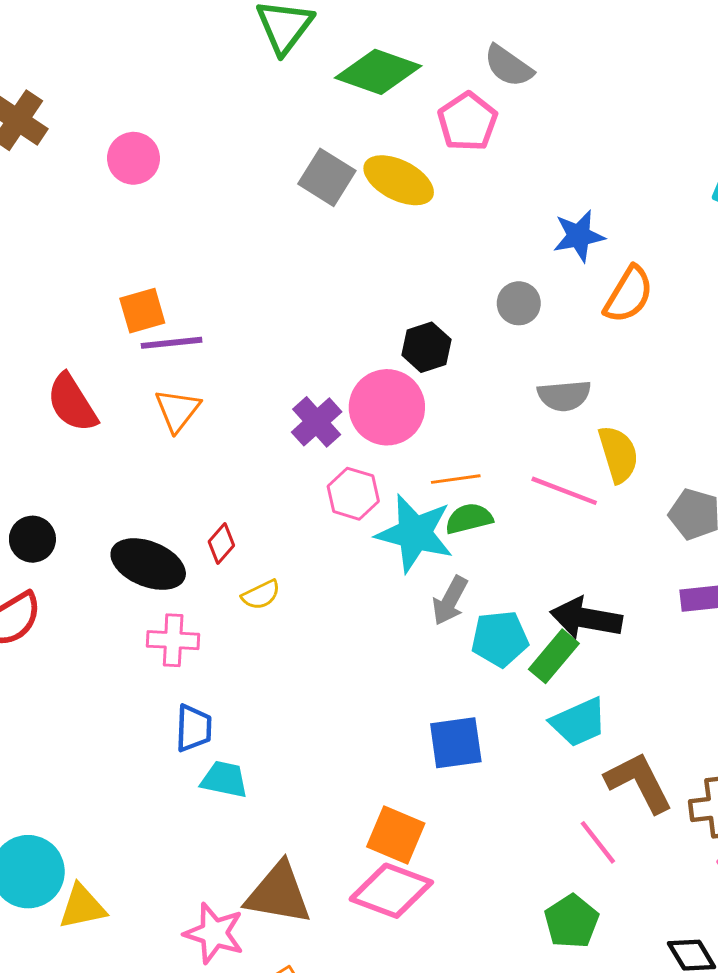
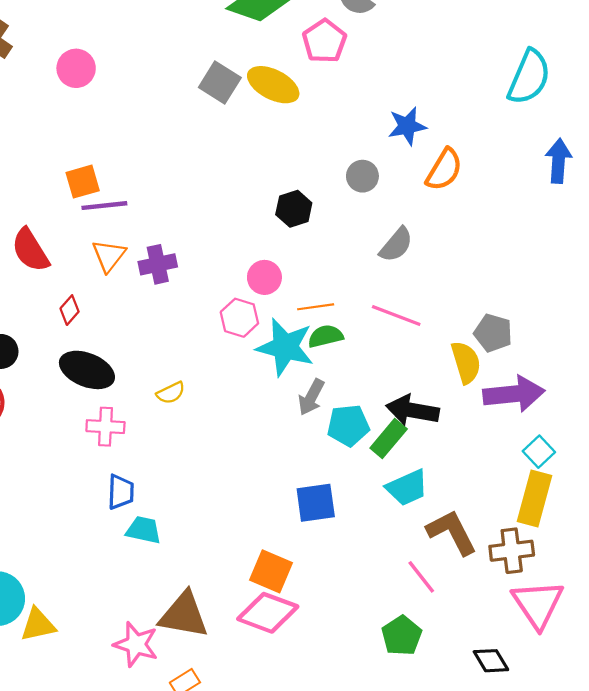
gray semicircle: (564, 396) -> (396, 245), turned -45
pink circle: (387, 407) -> (264, 277), moved, size x0.6
purple cross: (317, 422) -> (158, 264), moved, turned 30
yellow semicircle: (618, 454) -> (466, 362), moved
red diamond: (221, 544) -> (70, 310), moved

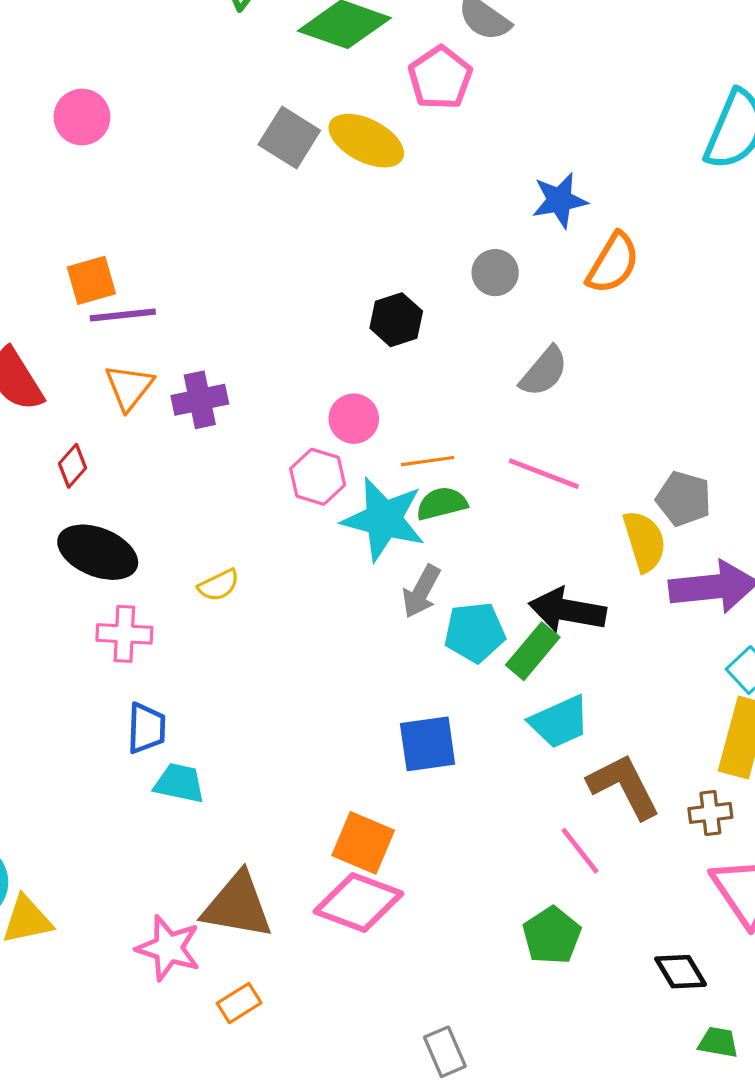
brown cross: (512, 551) -> (710, 813), size x0.7

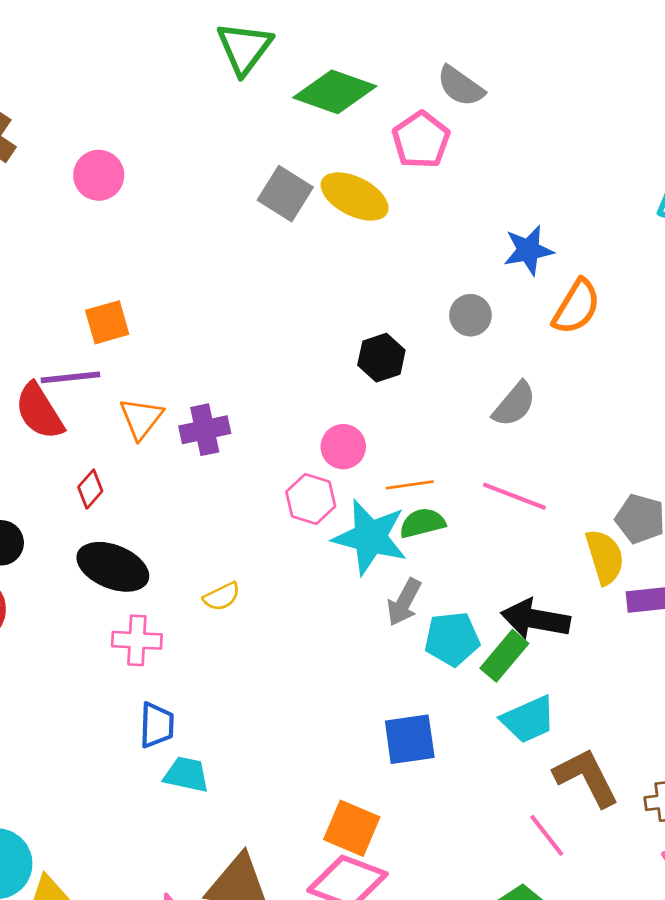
purple line: (123, 315) -> (70, 377), moved

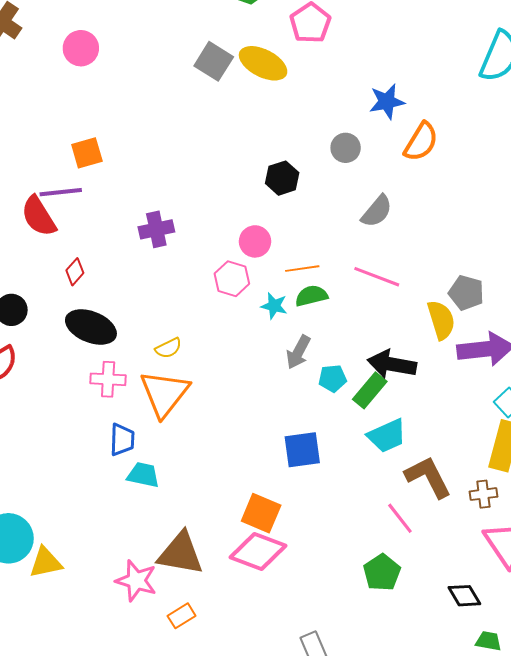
orange triangle: (141, 418) -> (164, 393), moved, size x1.6
cyan star: (370, 537) -> (274, 306), size x0.5
cyan pentagon: (452, 639) -> (332, 378), size x0.7

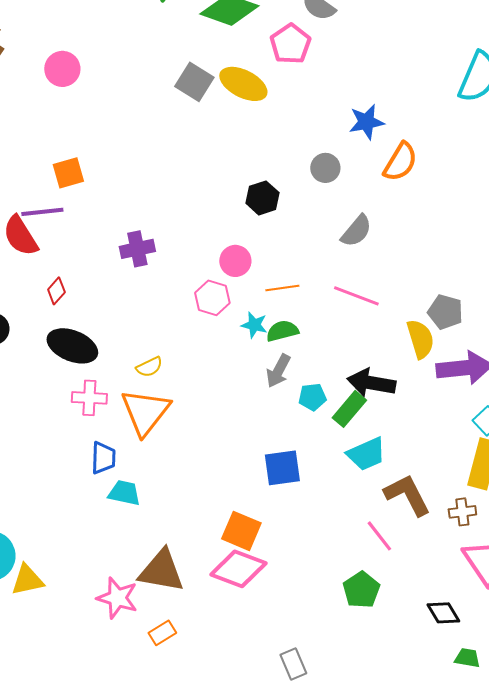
green semicircle: (311, 296) -> (282, 331), moved

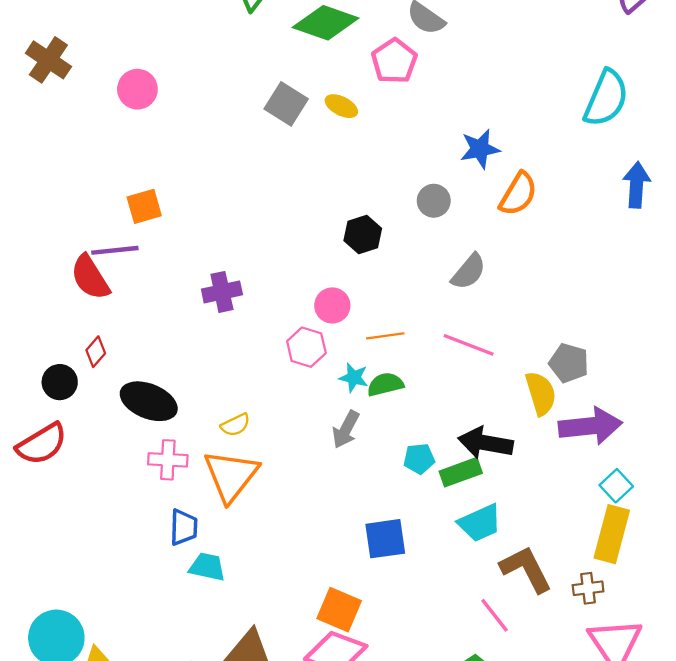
yellow ellipse: (243, 84) -> (341, 106), size x0.6
red diamond: (56, 291) -> (96, 352), moved
gray arrow: (278, 371) -> (346, 429), moved
green rectangle: (349, 409) -> (461, 472), turned 30

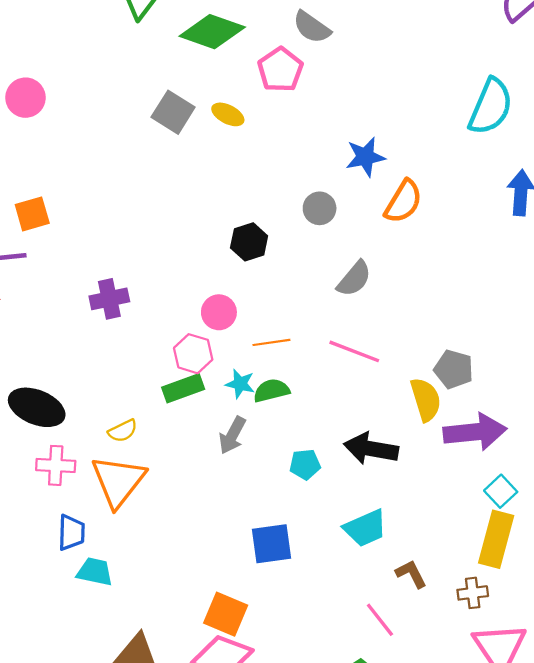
green rectangle: (461, 472) -> (183, 388), moved
brown L-shape: (526, 569) -> (411, 574), size x0.6

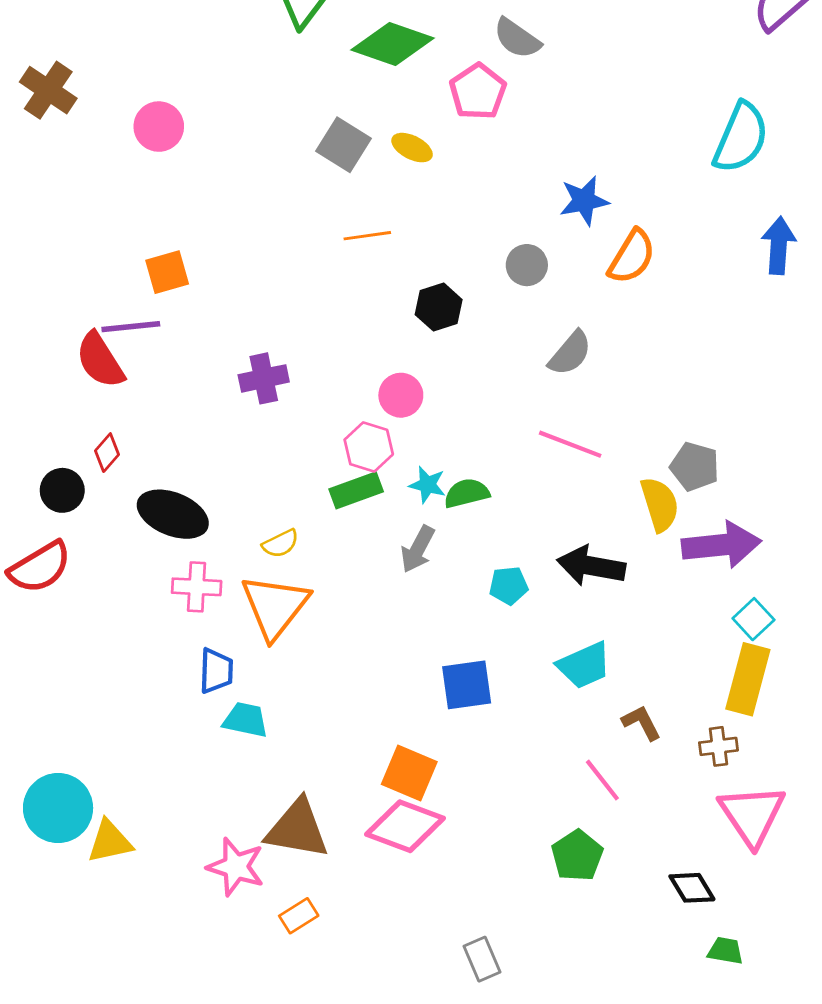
orange line: (271, 342) -> (367, 236), moved

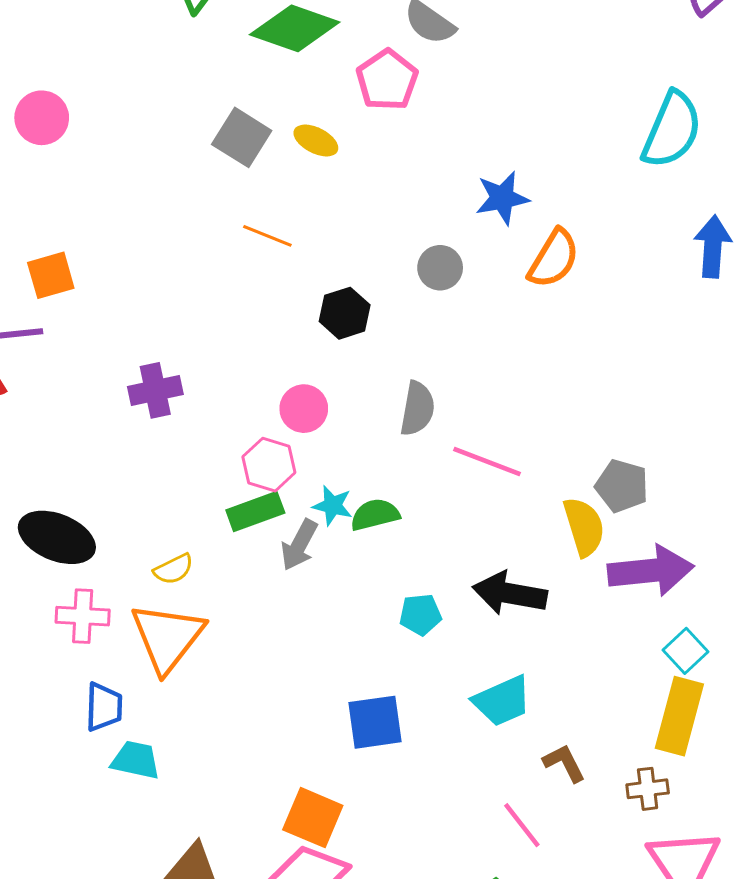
orange line: (367, 236) -> (267, 236), turned 30
gray semicircle: (570, 353) -> (417, 409), moved, turned -30
gray arrow: (418, 549) -> (299, 545), moved

